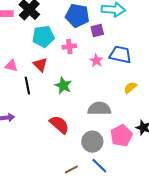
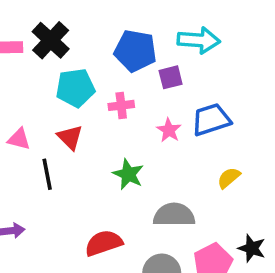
blue trapezoid: (120, 55) -> (211, 120), turned -30
green star: (63, 86) -> (128, 174), moved
red semicircle: (59, 125) -> (104, 243), turned -60

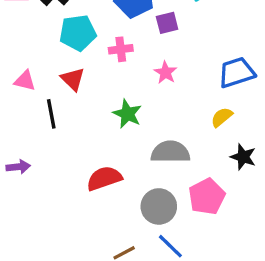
blue trapezoid: (211, 120) -> (237, 72), moved
black star: (252, 248) -> (243, 157), moved

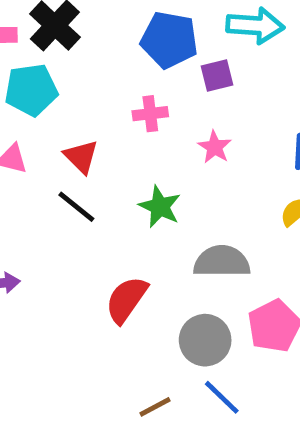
cyan pentagon: (78, 33) -> (31, 90), moved
black line: (51, 114) -> (76, 207), moved, turned -40
red semicircle: (104, 178) -> (126, 300), turned -36

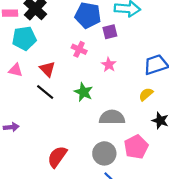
pink cross: (150, 114) -> (79, 49), turned 32
red semicircle: (126, 300) -> (57, 157), moved

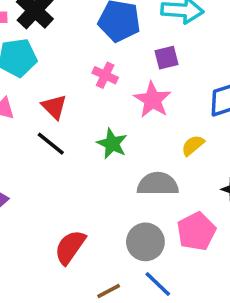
purple square: (110, 32) -> (167, 58), moved
pink star: (109, 65) -> (152, 100), size x1.5
yellow semicircle: (146, 94) -> (193, 145), moved

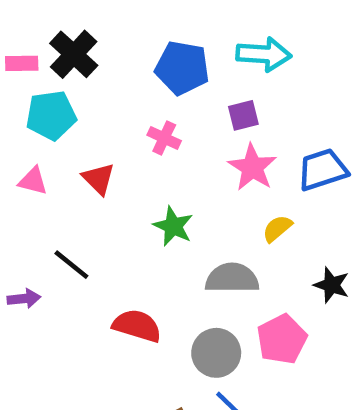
pink star: (152, 100) -> (252, 167), moved
black line: (51, 144) -> (71, 265), moved
red semicircle: (70, 247) -> (137, 326), moved, turned 72

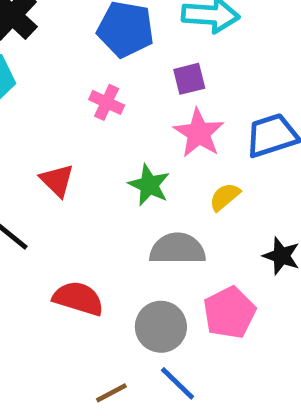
red triangle: (99, 179) -> (57, 180), moved
green star: (173, 226) -> (149, 185), moved

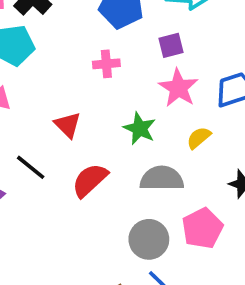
pink cross: (107, 102) -> (106, 64), turned -30
red semicircle: (78, 298) -> (90, 180), moved, turned -60

